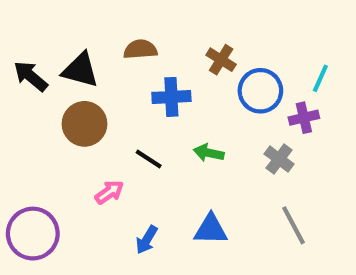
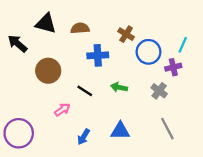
black triangle: (80, 70) -> (46, 24), moved

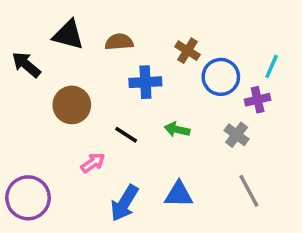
blue arrow: (84, 137) -> (124, 203), size x1.5

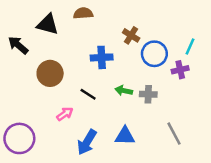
brown semicircle: (119, 42) -> (83, 13), moved
gray cross: (237, 135) -> (148, 94), moved, turned -35

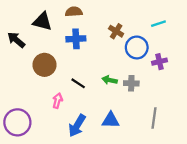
cyan line: (190, 46) -> (158, 24), moved, turned 48
blue cross: (102, 57) -> (76, 39), moved
pink arrow: (65, 114) -> (58, 101), turned -40
gray line: (174, 134) -> (154, 118), turned 36

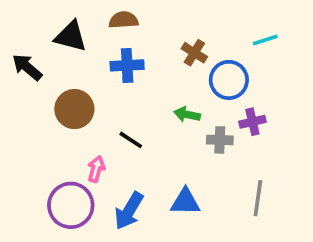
purple cross: (159, 62) -> (252, 122), moved
green arrow: (110, 80) -> (187, 114), moved
purple circle: (17, 122) -> (71, 205), moved

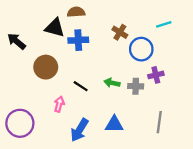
black triangle: (71, 36) -> (55, 28), moved
green arrow: (187, 114) -> (112, 83), moved
purple circle: (71, 205) -> (20, 123), moved

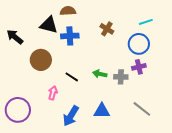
blue circle: (141, 49) -> (139, 44), moved
gray line: (159, 122) -> (142, 109), turned -60

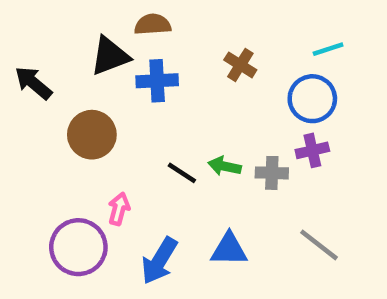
black triangle: (49, 25) -> (110, 56), turned -36
black line: (72, 77) -> (182, 173), moved
purple circle: (18, 110) -> (78, 247), moved

